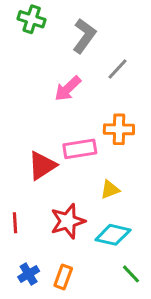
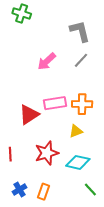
gray L-shape: (84, 36) -> (80, 31), moved, turned -50
gray line: (117, 69) -> (81, 60), moved
orange cross: (119, 129) -> (82, 104), moved

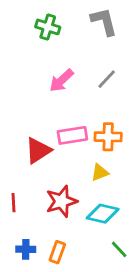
green cross: (22, 13) -> (48, 27), moved
gray L-shape: (80, 31) -> (104, 21), moved
blue cross: (20, 190) -> (26, 249), turned 32

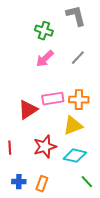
green cross: (48, 27) -> (44, 31), moved
yellow triangle: (100, 172) -> (73, 126), size x1.5

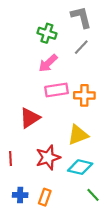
gray line: (78, 58) -> (81, 47), moved
pink rectangle: (53, 99) -> (57, 90), moved
orange cross: (79, 100) -> (84, 95), moved

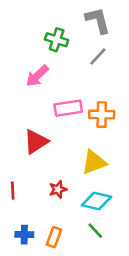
pink arrow: (48, 63) -> (37, 76), moved
red star: (48, 157) -> (58, 189), size x0.6
green line: (93, 195) -> (95, 231), moved

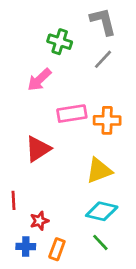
red star: (58, 189) -> (39, 221), moved

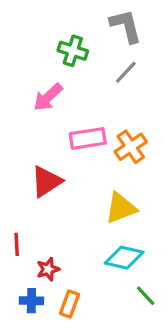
orange cross: (107, 120) -> (131, 147), turned -35
green line: (100, 242) -> (146, 296), moved

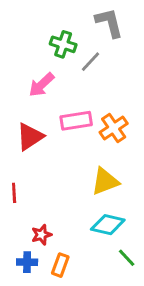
gray line: (126, 72) -> (91, 62), moved
red triangle: (46, 182) -> (30, 137), moved
red line: (17, 244) -> (14, 193), moved

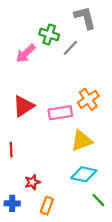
pink arrow: (41, 85) -> (26, 53), moved
pink rectangle: (76, 121) -> (60, 113), moved
blue cross: (27, 262) -> (12, 203), moved

